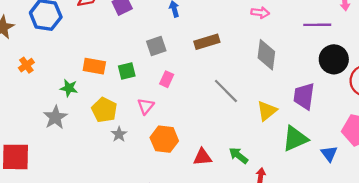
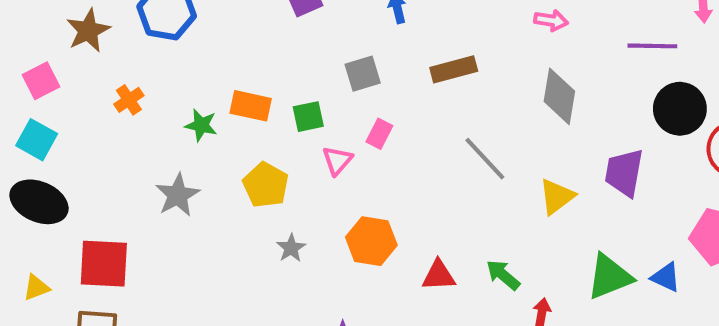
green star: (69, 88) -> (201, 125), moved
pink triangle: (146, 106) -> (337, 160), moved
gray star: (119, 134) -> (291, 248), moved
green triangle: (295, 139) -> (609, 277), moved
blue triangle: (329, 154) -> (666, 277), turned -30

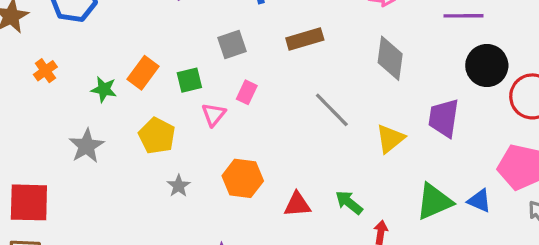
orange rectangle: (251, 106) -> (143, 73), turned -64

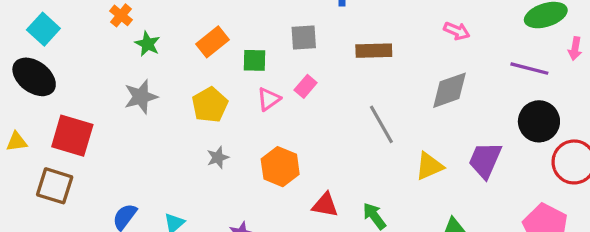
gray diamond: (390, 58) -> (449, 90), turned 48
orange cross: (45, 71) -> (121, 15), turned -30
green star: (104, 89) -> (147, 44), moved

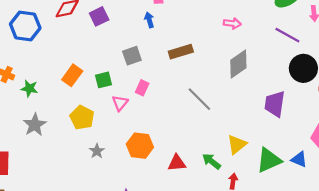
purple line: (529, 69) -> (287, 35), turned 30
yellow triangle: (429, 166) -> (237, 144), moved

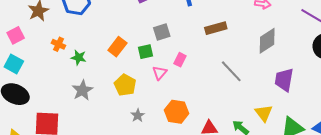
gray square: (132, 56) -> (162, 32), moved
purple trapezoid: (275, 104) -> (284, 80), moved
yellow triangle: (237, 144) -> (264, 113), turned -30

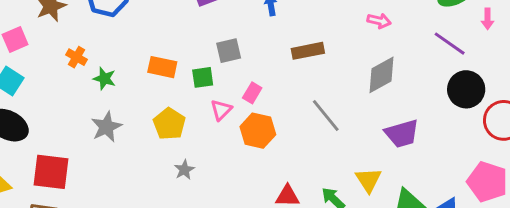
orange rectangle: (117, 47) -> (162, 67), turned 60
purple trapezoid: (284, 80) -> (402, 134), turned -120
orange hexagon: (177, 112) -> (258, 131), moved

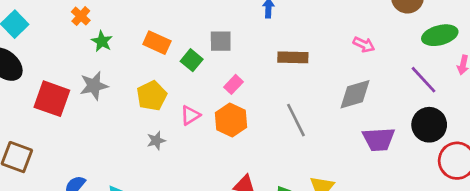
green square: (203, 77) -> (192, 60), turned 35
pink triangle: (221, 110) -> (190, 115), moved
purple trapezoid: (402, 134) -> (379, 139), moved
red square: (51, 172) -> (52, 99), moved

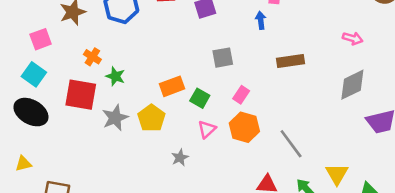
orange rectangle: (157, 43) -> (172, 86), moved, turned -35
green square: (192, 60) -> (200, 98), moved
yellow pentagon: (152, 96) -> (151, 118), moved
red square: (52, 99) -> (81, 95), moved
gray line: (296, 120) -> (291, 144), moved

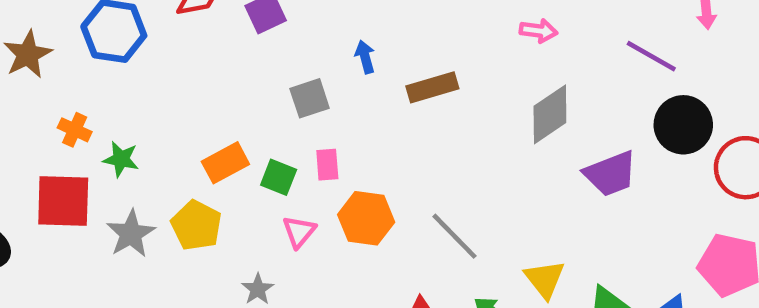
blue arrow: (261, 20) -> (365, 57), moved
pink rectangle: (241, 95) -> (327, 165), moved, turned -30

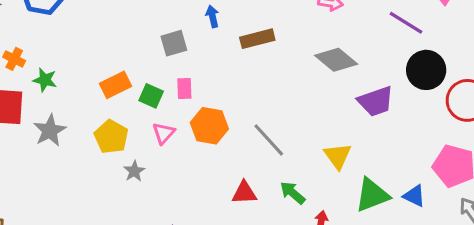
gray diamond: (550, 114) -> (336, 60), turned 72
yellow pentagon: (196, 225) -> (111, 137), moved
yellow triangle: (545, 279) -> (338, 156), moved

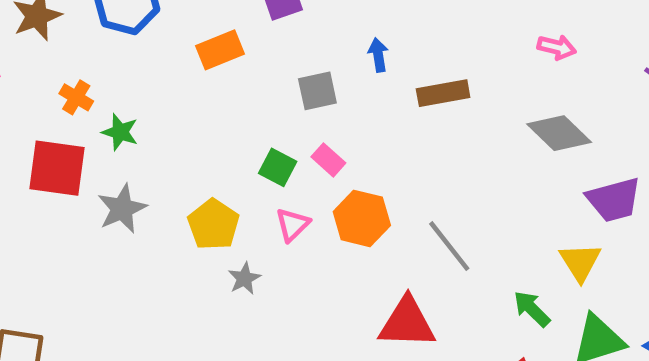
orange rectangle: (115, 85) -> (220, 50), moved
pink rectangle: (184, 88) -> (328, 160), turned -50
yellow triangle: (338, 156) -> (580, 262), moved
red triangle: (244, 193) -> (407, 323), size x1.5
green arrow: (293, 193) -> (532, 309), moved

